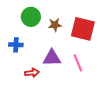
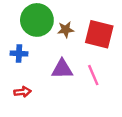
green circle: (31, 17) -> (37, 20), size x1.4
red arrow: (32, 73) -> (23, 92), moved

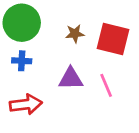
green circle: (37, 20) -> (22, 23), moved
red arrow: (23, 92) -> (26, 104), size x1.6

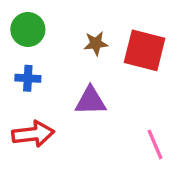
green circle: (22, 23) -> (28, 29), size x0.7
pink line: (106, 85) -> (155, 144), moved

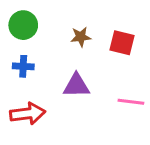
red square: (145, 50) -> (122, 43), size x0.7
pink line: (155, 144) -> (131, 102), moved, turned -60

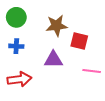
brown star: (81, 37) -> (57, 26), size x1.5
red square: (122, 43) -> (79, 41), moved

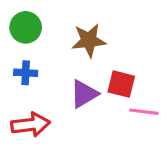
red square: (79, 41) -> (121, 84), moved
purple triangle: (53, 60) -> (84, 94), turned -30

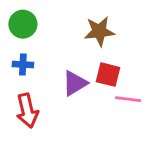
brown star: (89, 40) -> (99, 31), moved
red arrow: (30, 125) -> (27, 111), turned 84

